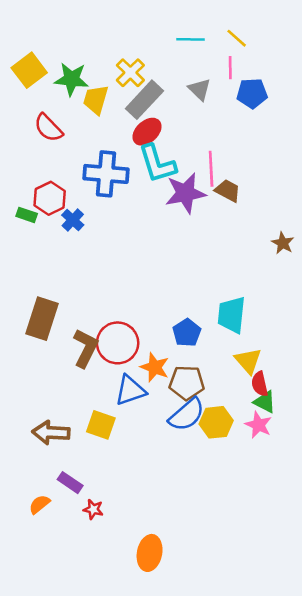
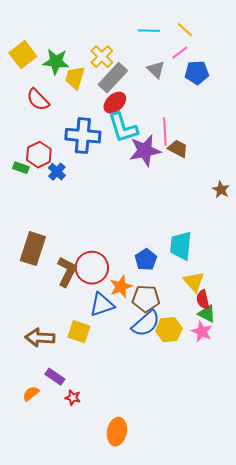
pink line: (230, 68) -> (180, 53), turned 54
orange star: (155, 367) -> (121, 287), turned 30

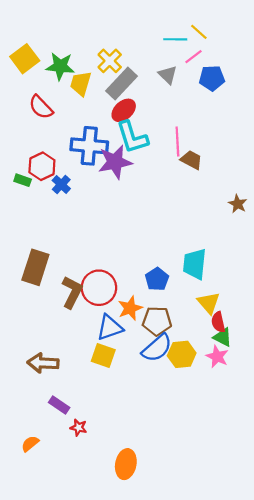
cyan line: (149, 31) -> (175, 39), moved
purple star: (145, 151) -> (115, 162), moved
yellow square: (79, 332) -> (103, 355), moved
orange semicircle: (31, 394) -> (30, 444), moved

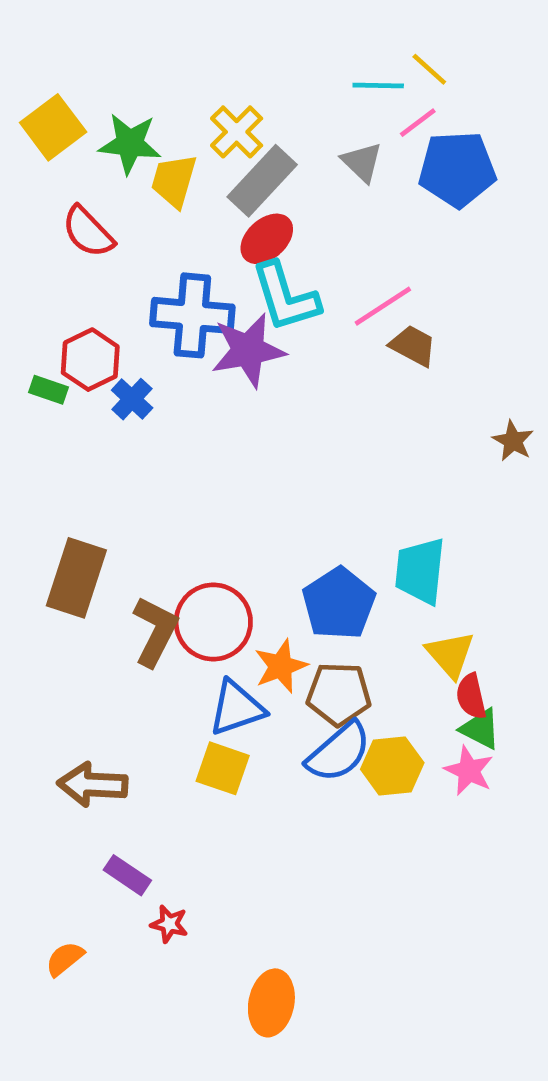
blue pentagon: (212, 78) -> (457, 169), size x1.4
pink line: (177, 142) -> (383, 306), turned 60
blue pentagon: (157, 279) -> (339, 603), size x1.4

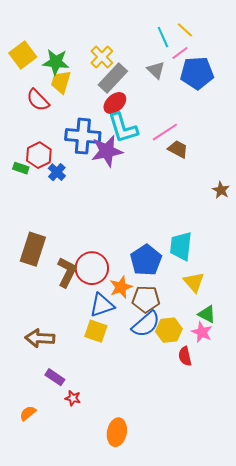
cyan line: (378, 86) -> (163, 37), turned 65
yellow trapezoid: (174, 181) -> (61, 82), moved
red semicircle: (471, 696) -> (185, 356), moved

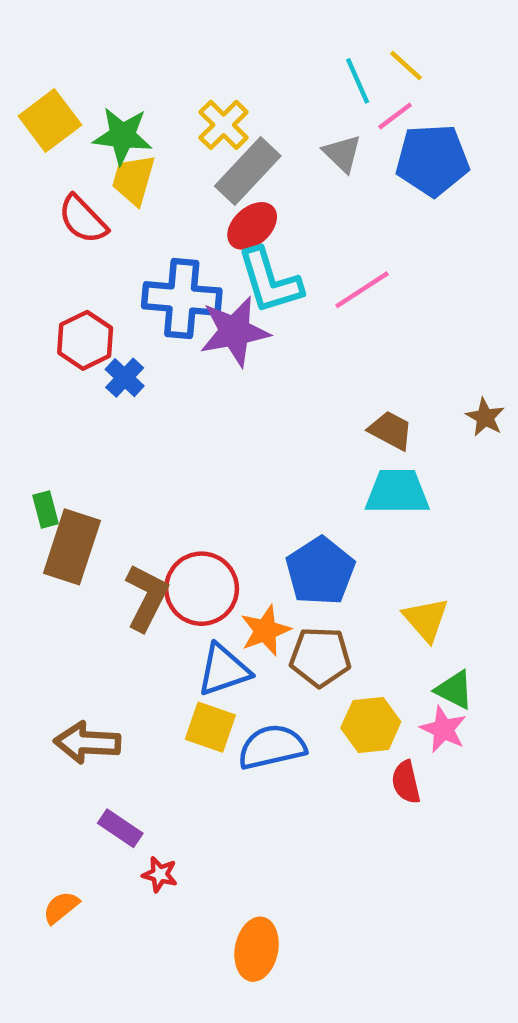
brown trapezoid: (178, 149) -> (391, 430), moved
green rectangle: (21, 168) -> (46, 510), moved, turned 56
cyan trapezoid: (181, 246) -> (397, 492), moved, turned 84
blue semicircle: (146, 324) -> (272, 747), moved, turned -152

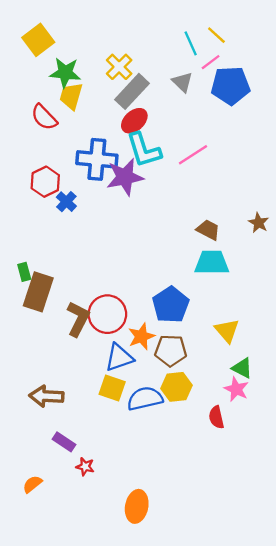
yellow square: (50, 120) -> (38, 40), moved
yellow hexagon: (371, 725) -> (177, 387), moved

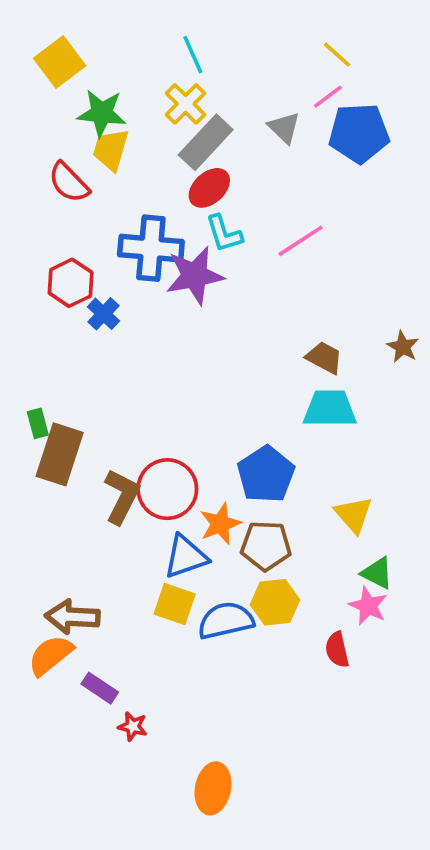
cyan line: (191, 43) -> (193, 55), moved
cyan L-shape: (144, 150) -> (224, 234), size x0.7
orange semicircle: (32, 484) -> (51, 655), moved, size x1.5

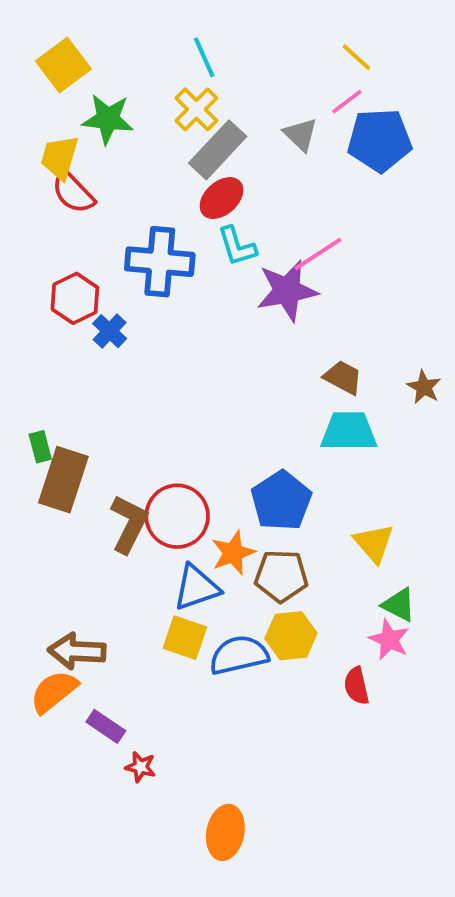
yellow trapezoid: (111, 150) -> (60, 158), moved
purple star: (195, 276) -> (287, 291), moved
brown star: (403, 347) -> (424, 387), moved

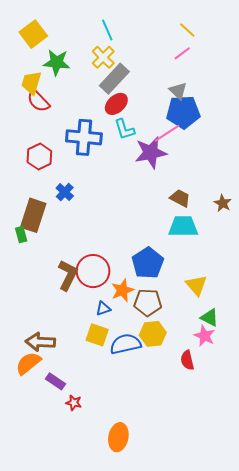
gray triangle: (301, 134) -> (178, 91), moved
blue pentagon: (380, 140) -> (183, 112), moved
blue cross: (110, 331) -> (65, 192), moved
brown rectangle: (63, 480) -> (33, 215), moved
blue triangle: (196, 588) -> (103, 309), size x0.6

